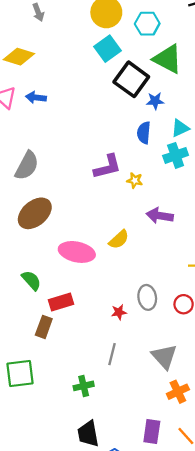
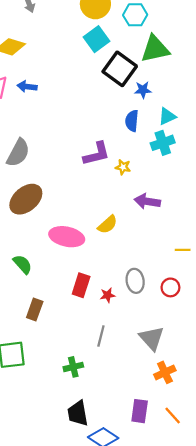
green triangle: (168, 59) -> (155, 49), turned -40
red rectangle: (61, 302) -> (81, 285), moved, turned -55

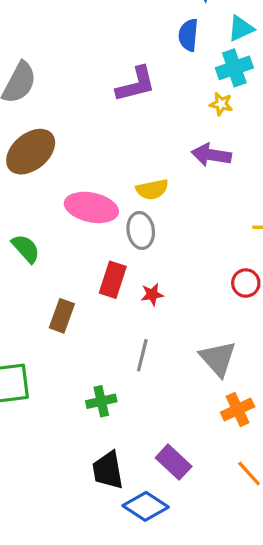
yellow star: (123, 167) -> (221, 104), moved
yellow semicircle: (108, 225) -> (152, 189), turned 30
gray ellipse: (135, 281) -> (141, 230), moved
brown rectangle: (35, 310) -> (62, 316), moved
purple rectangle: (140, 411) -> (174, 462), moved, turned -55

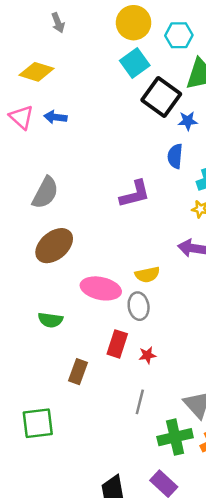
green semicircle: (26, 249) -> (50, 320), turned 140
green cross: (101, 401) -> (175, 437), moved, size x1.5

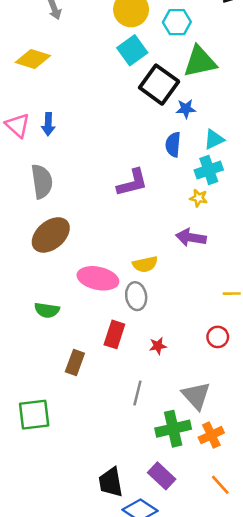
pink triangle: (21, 117) -> (18, 125), moved
blue arrow: (55, 117) -> (48, 124), moved, turned -95
gray semicircle: (45, 193) -> (42, 181), turned -36
red star: (147, 355) -> (158, 346), moved

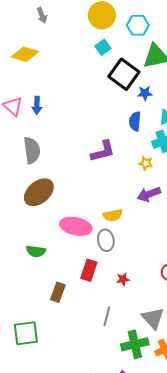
cyan square: (132, 50) -> (103, 47), size x0.7
yellow star: (199, 198) -> (146, 163), moved
purple arrow: (191, 238) -> (149, 194), turned -30

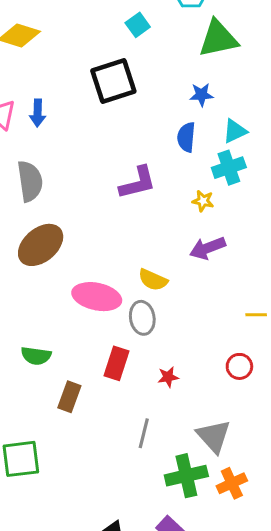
black square: (124, 74) -> (113, 81), moved, turned 36
yellow semicircle: (113, 215) -> (153, 280), turned 36
green semicircle: (36, 251) -> (36, 356), moved

